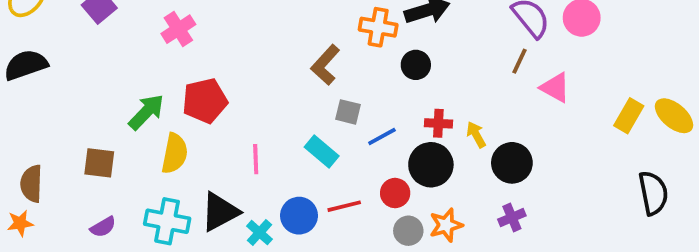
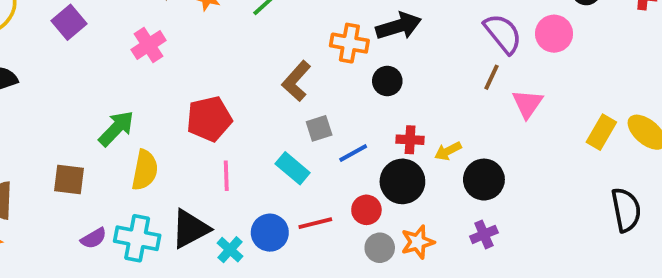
pink triangle: (555, 87) -> (528, 104), turned 36
red pentagon: (205, 101) -> (209, 119), moved
gray square: (348, 112) -> (319, 128), turned -32
yellow arrow: (476, 135) -> (448, 151), turned -88
purple semicircle: (103, 227) -> (94, 238), moved

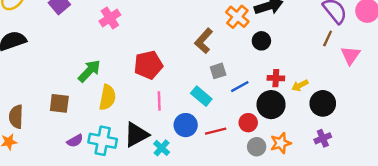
orange cross: (349, 43) -> (237, 17), turned 30
blue circle: (270, 233) -> (186, 125), moved

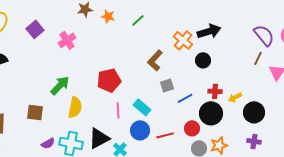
pink cross: (110, 18) -> (67, 40), moved
cyan rectangle: (201, 96) -> (142, 107), moved
purple cross: (323, 138) -> (254, 141), turned 32

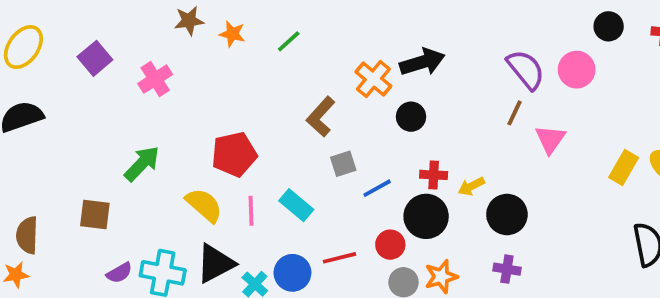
yellow semicircle: (75, 107) -> (204, 205), moved, turned -60
blue circle: (140, 130) -> (292, 273), moved

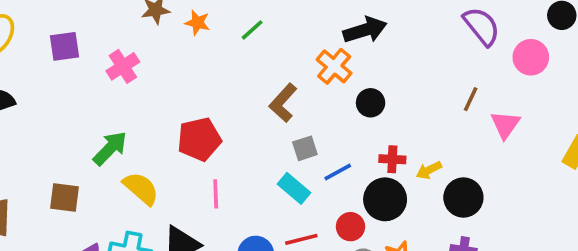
purple square: (95, 58) -> (65, 46), turned 32
black arrow: (422, 62) -> (365, 30), moved
purple semicircle: (526, 70) -> (482, 26), moved
yellow semicircle: (204, 205) -> (141, 188), moved
cyan rectangle: (296, 205) -> (294, 188), moved

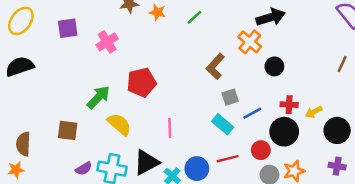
red pentagon: (199, 139) -> (141, 82), moved

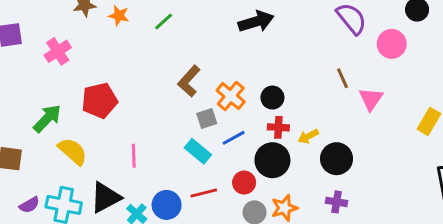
orange cross: (250, 42) -> (231, 96), moved
brown line: (342, 64) -> (342, 78), turned -49
black circle: (274, 66) -> (272, 98), moved

